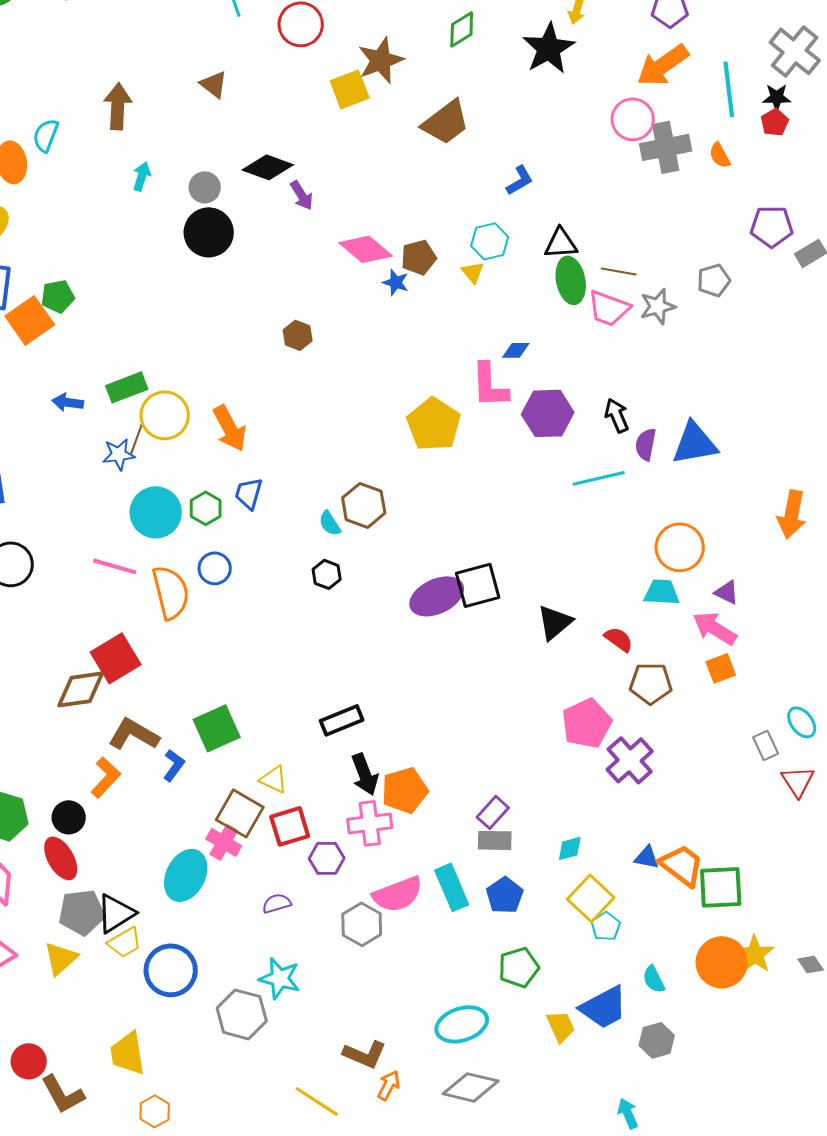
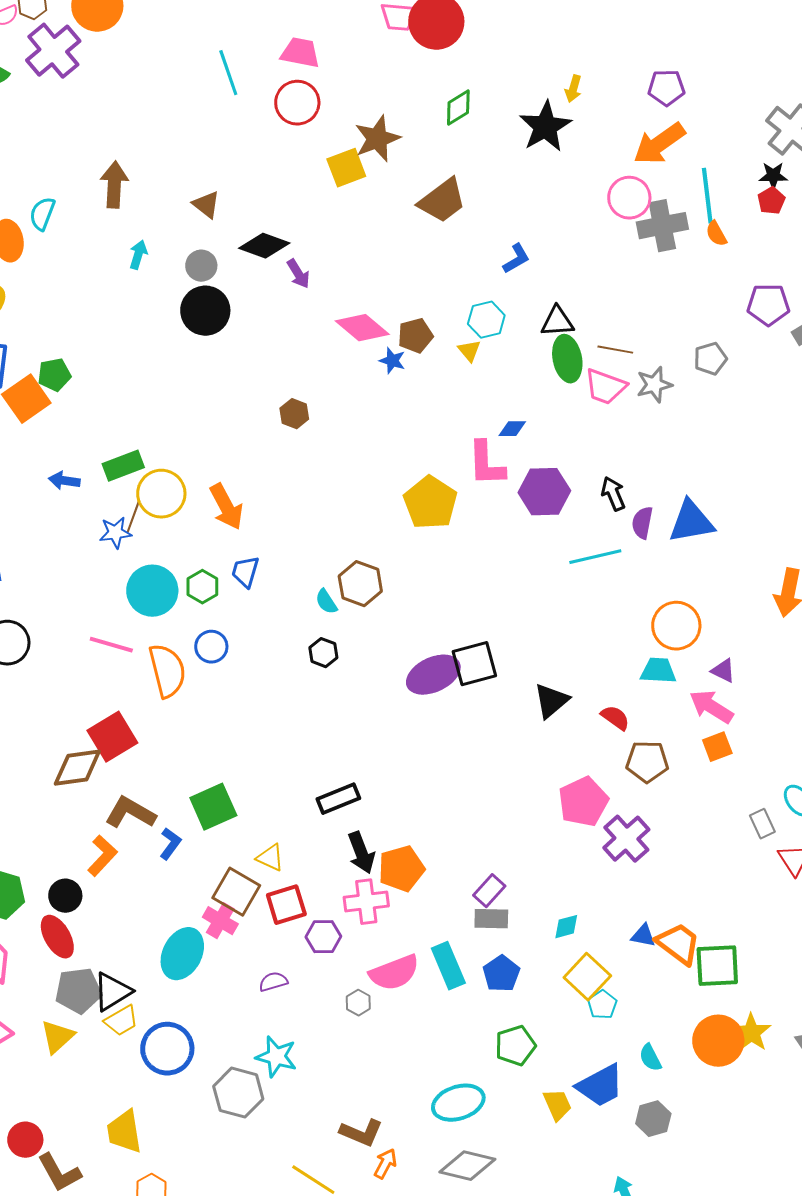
brown triangle: (214, 84) -> (206, 205), moved
cyan line: (729, 89) -> (707, 196), moved
gray hexagon: (362, 924) -> (358, 1003), size x0.6

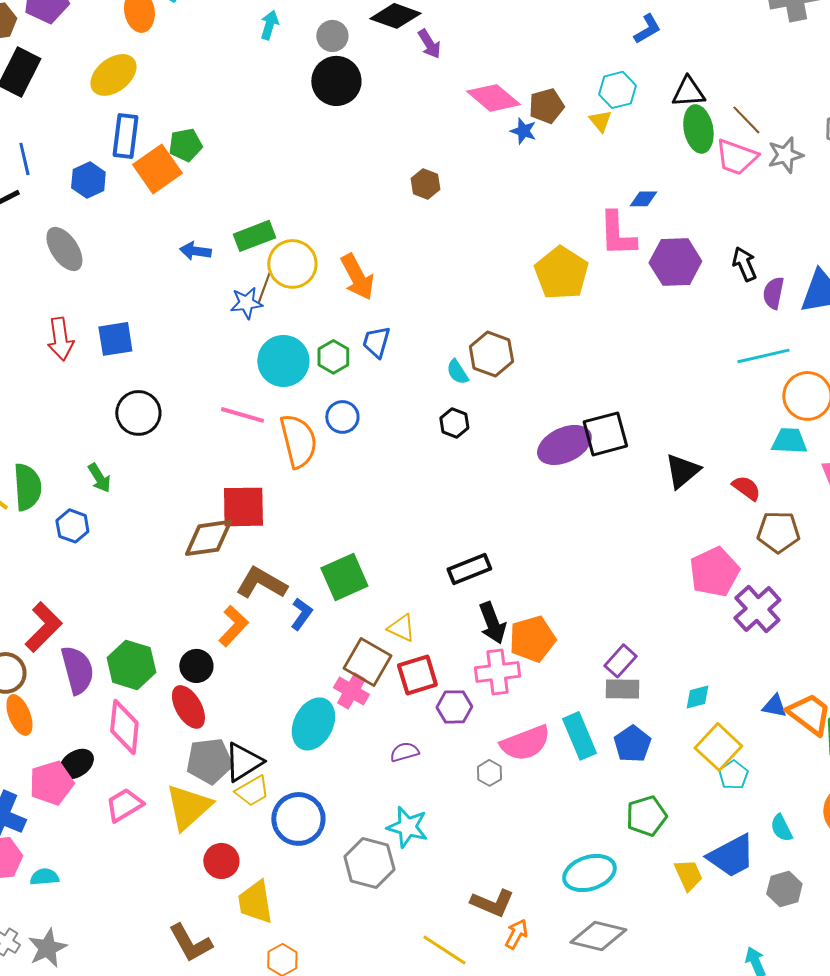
brown line: (615, 350) -> (746, 120), turned 36
cyan line: (595, 557) -> (763, 356), moved
red square: (112, 737) -> (243, 507), turned 30
yellow triangle: (57, 1037) -> (188, 807), size x1.4
red circle: (25, 1140) -> (221, 861), moved

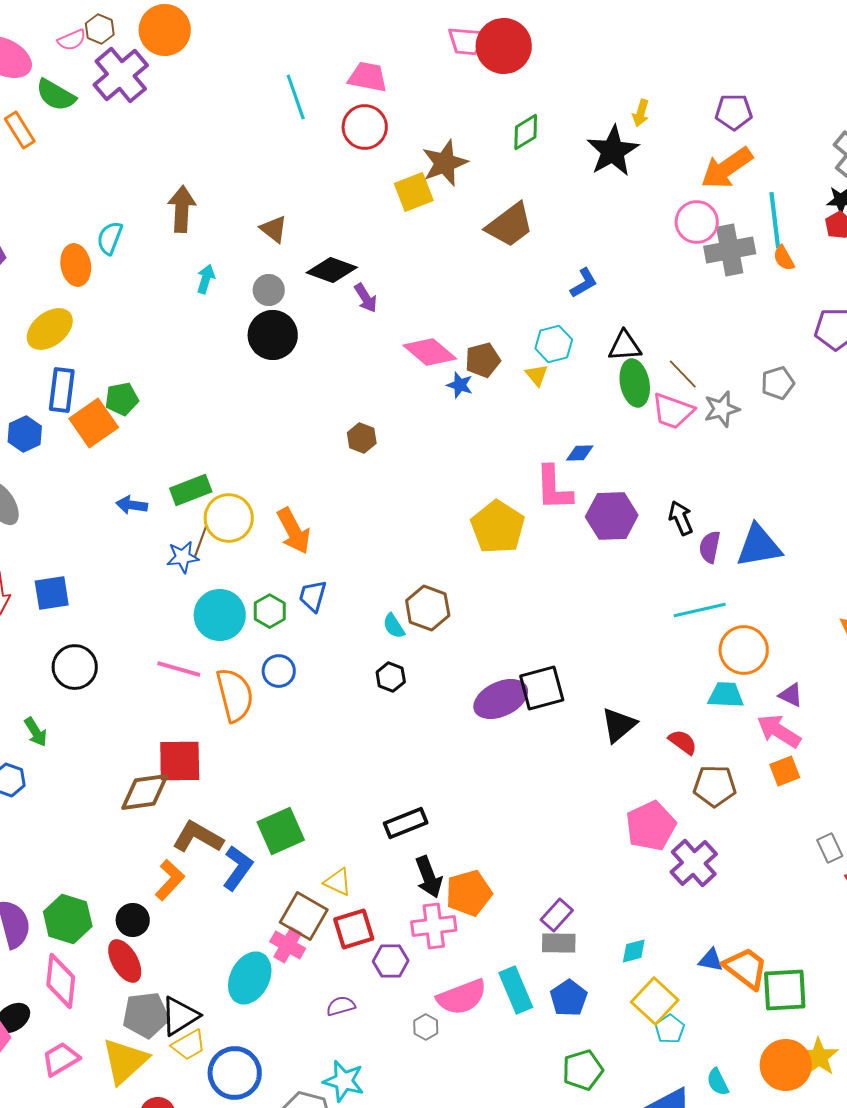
blue L-shape: (301, 614) -> (238, 868), size x1.4

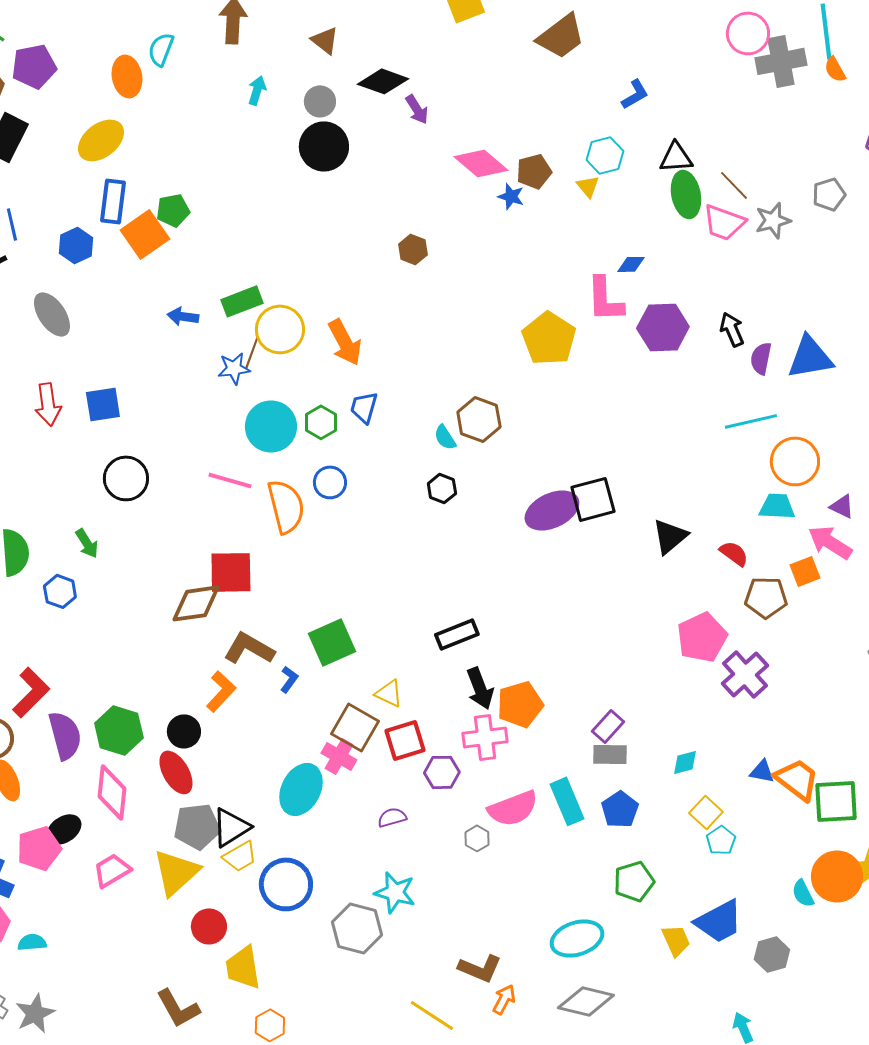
orange square: (785, 771) -> (805, 571), moved
blue L-shape: (238, 868) -> (289, 679), size x0.6
yellow square: (655, 1001) -> (706, 812), size x0.7
cyan semicircle: (718, 1082) -> (803, 893), moved

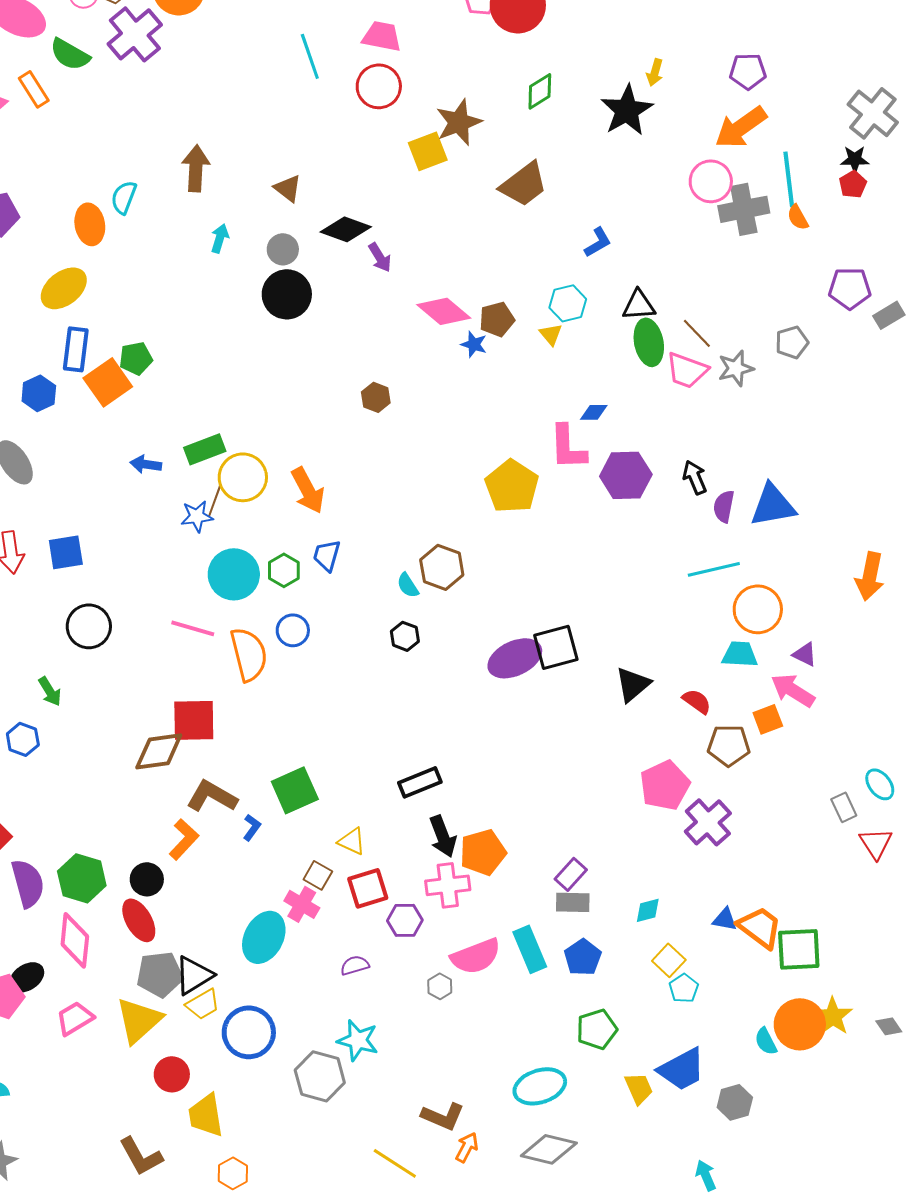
brown square: (355, 727) -> (318, 875), size x0.6

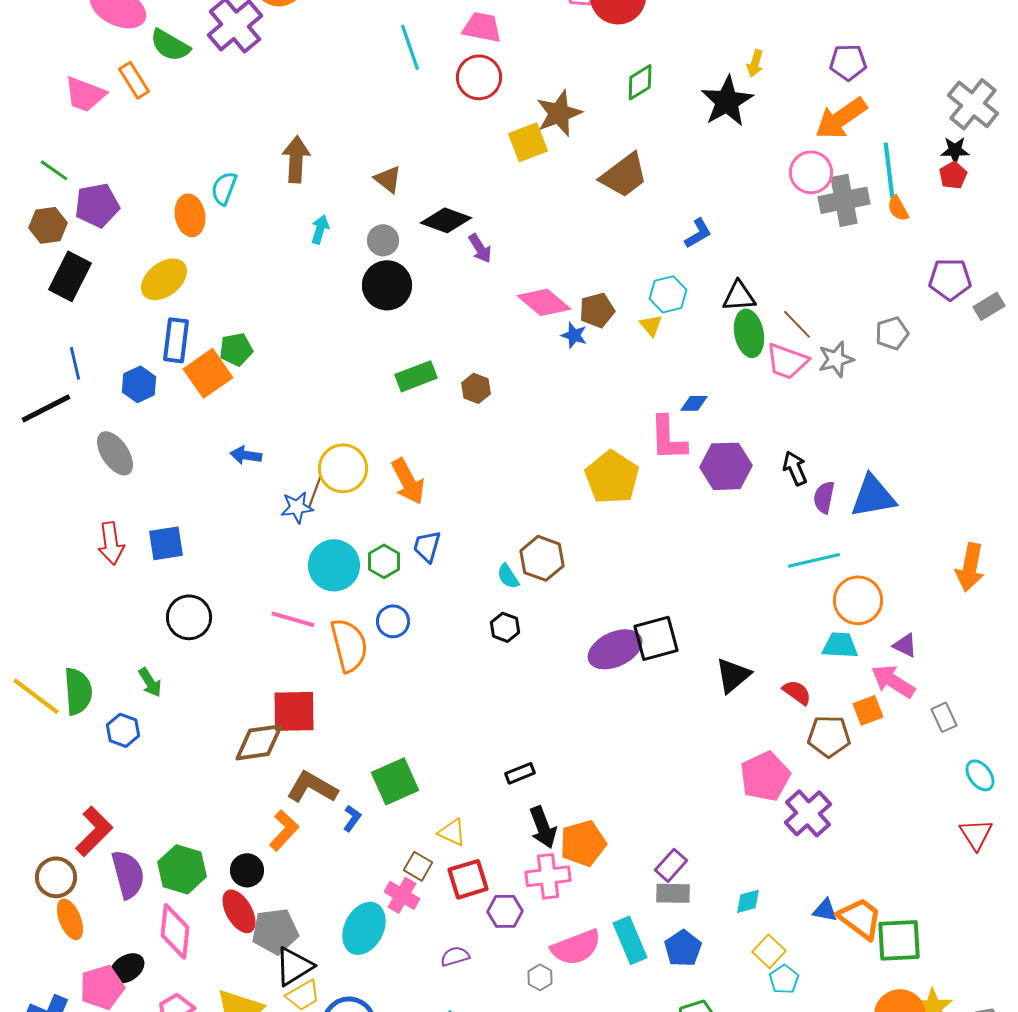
green rectangle: (205, 449) -> (416, 376), moved
black rectangle: (420, 782) -> (520, 773), size x0.7
gray rectangle: (844, 807) -> (944, 717), moved
gray pentagon: (160, 974) -> (275, 931), moved

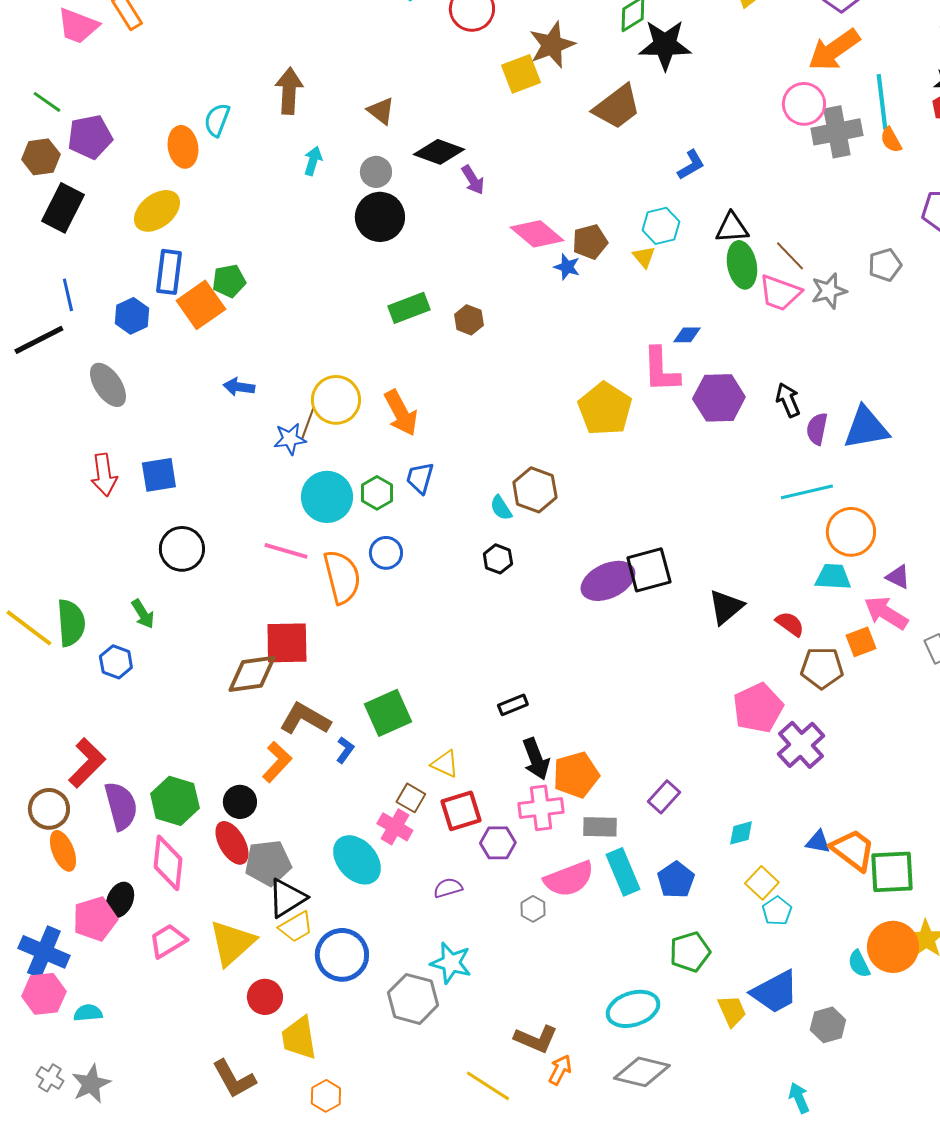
black star: (727, 101) -> (665, 45), moved, turned 30
gray rectangle: (673, 893) -> (600, 827), moved
cyan ellipse: (364, 928) -> (357, 860), turned -69
black ellipse: (127, 968) -> (120, 900), turned -32

